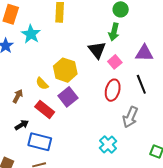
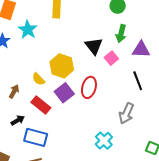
green arrow: (114, 32) -> (121, 34), moved
red ellipse: (113, 90) -> (89, 87), moved

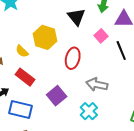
pink square: (111, 58) -> (101, 36), moved
purple square: (64, 93) -> (57, 96), moved
gray arrow: (126, 113) -> (97, 84), moved, turned 80

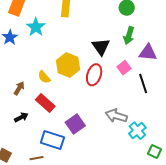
red ellipse: (73, 58) -> (94, 75), moved
blue rectangle: (21, 110) -> (52, 140), moved
cyan cross: (89, 111) -> (137, 131), moved

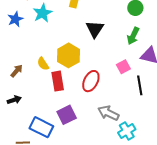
black triangle: (101, 47) -> (95, 29), moved
red ellipse: (94, 75) -> (91, 81), moved
red rectangle: (45, 103) -> (58, 81), moved, turned 30

